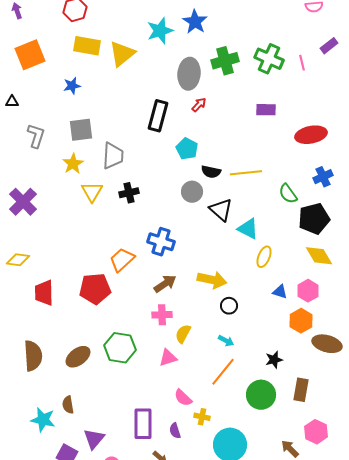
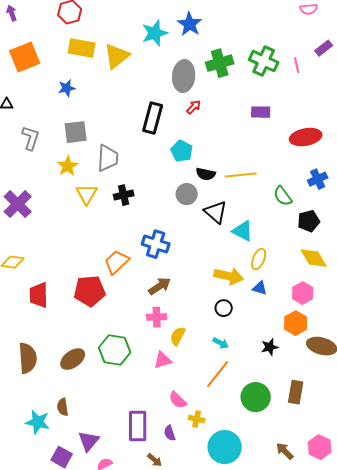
black pentagon: (314, 219) -> (309, 221), size x0.7
yellow arrow: (212, 280) -> (229, 276), moved
blue triangle: (280, 292) -> (260, 288), moved
black star: (274, 360) -> (270, 347), moved
pink hexagon: (316, 432) -> (320, 447), moved

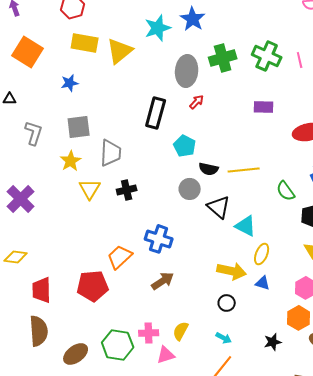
orange square: (25, 57) -> (28, 52), turned -36
pink cross: (157, 317) -> (149, 333), moved
brown semicircle: (28, 358) -> (39, 331), moved

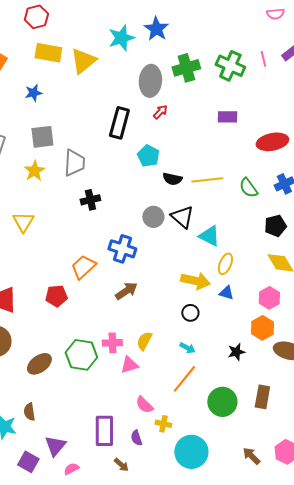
pink line: (300, 60) -> (263, 59), moved
yellow triangle: (90, 189) -> (23, 222), moved
gray circle: (190, 189) -> (153, 217), moved
green semicircle: (286, 191) -> (248, 188), moved
red pentagon: (93, 286) -> (56, 296), size x0.7

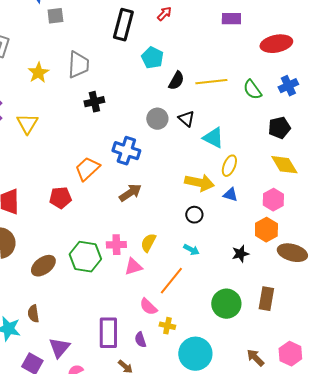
gray square: (42, 137) -> (55, 16), moved, size x0.7
black semicircle: (172, 179) -> (176, 81), turned -72
black triangle: (182, 217) -> (186, 119), size x0.7
orange line: (184, 379) -> (171, 281), moved

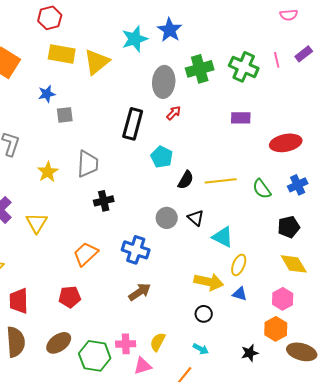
orange trapezoid: (87, 169) -> (86, 254), moved
brown ellipse: (43, 266) -> (59, 343), moved

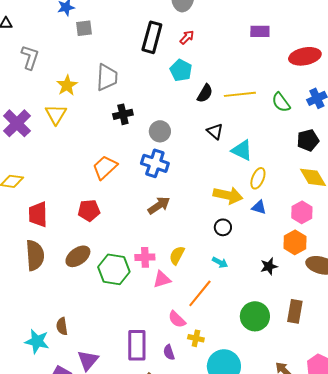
red arrow: (174, 113) -> (187, 37), moved
gray circle: (167, 218) -> (160, 131), moved
yellow triangle: (37, 223) -> (56, 114), moved

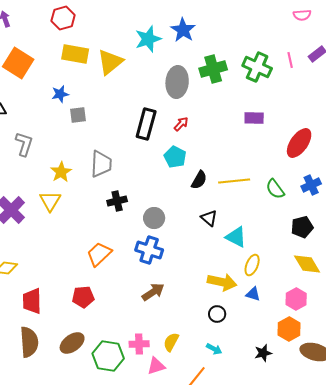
red ellipse: (305, 56) -> (299, 143), turned -44

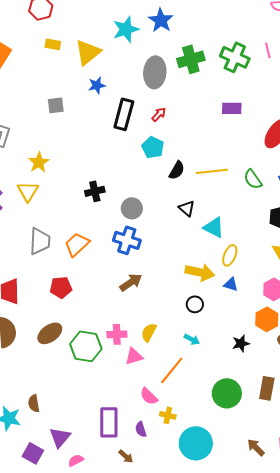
yellow rectangle: (75, 54) -> (53, 44), size x0.6
blue star: (60, 94) -> (97, 85), moved
gray trapezoid: (101, 164) -> (40, 241), moved

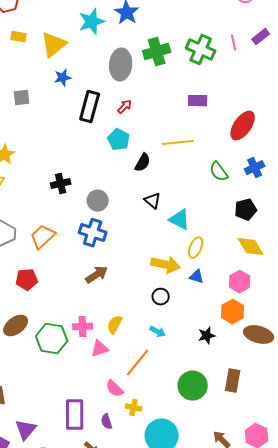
yellow line: (212, 171) -> (178, 143), moved

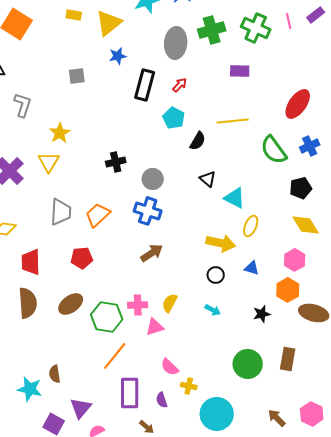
purple rectangle: (198, 101) -> (240, 71), moved
green semicircle: (219, 172) -> (274, 150), size x1.4
blue triangle: (197, 277) -> (252, 268), moved
orange line: (138, 363) -> (115, 356), moved

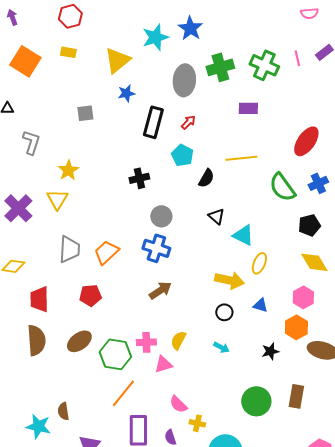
yellow rectangle: (74, 15) -> (68, 52), moved
black cross: (116, 162) -> (139, 178), moved

